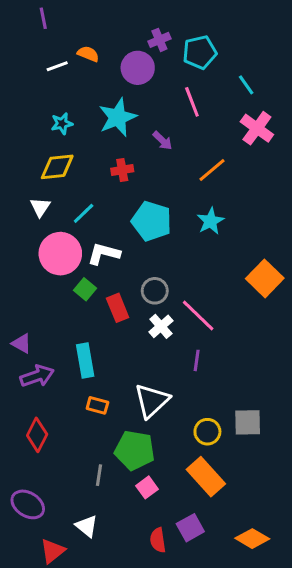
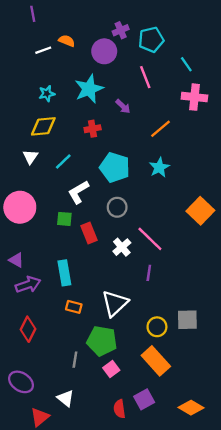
pink cross: (257, 128) -> (194, 97), turned -30
pink circle: (60, 254) -> (20, 207), moved
white L-shape: (104, 254) -> (78, 192), turned -45
green square: (85, 289) -> (64, 219), turned -35
gray circle: (155, 291) -> (117, 207), moved

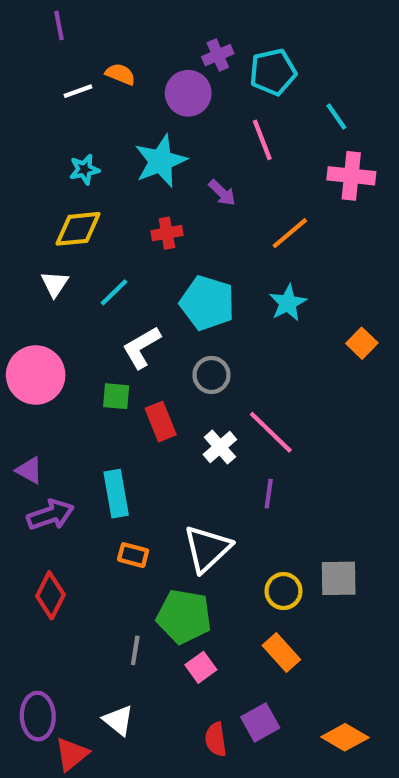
orange square: (200, 211) -> (362, 343), moved, size x0.6
orange rectangle: (156, 361) -> (281, 652), size x0.7
purple ellipse: (21, 382) -> (38, 716), moved, turned 55

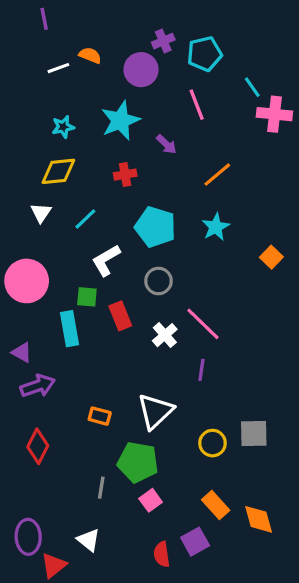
pink cross: (351, 176) -> (274, 114), moved
cyan rectangle: (116, 494) -> (69, 329), moved
orange rectangle: (281, 652) -> (216, 505), moved
orange diamond: (345, 737) -> (259, 519), moved, turned 44

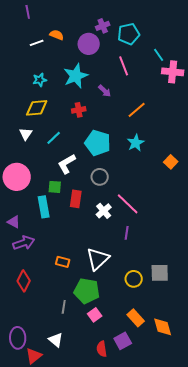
red rectangle: (120, 316) -> (76, 199), turned 30

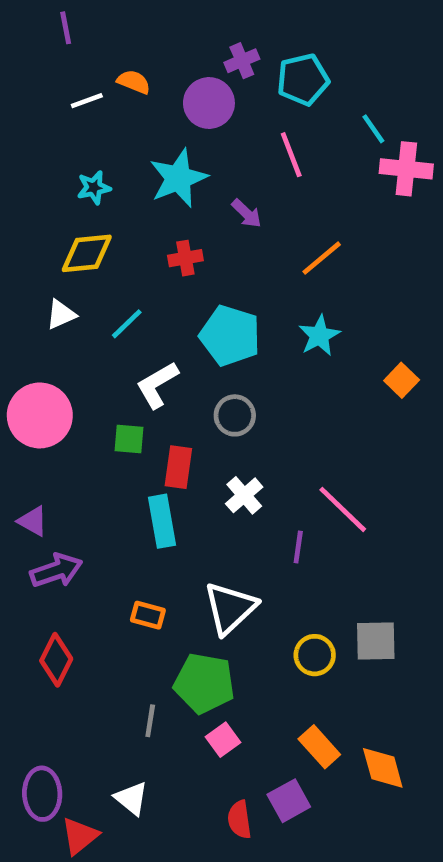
white triangle: (26, 134) -> (61, 314), turned 32
pink line: (128, 204) -> (343, 509), moved
cyan rectangle: (44, 207) -> (162, 521), moved

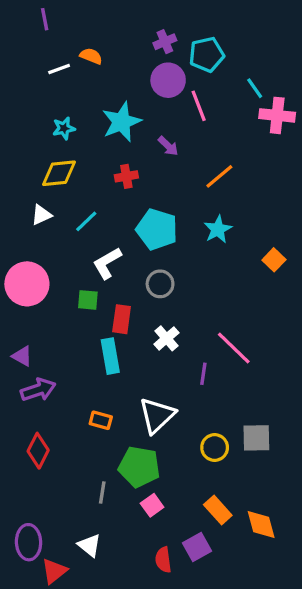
purple circle: (209, 103) -> (168, 80), moved

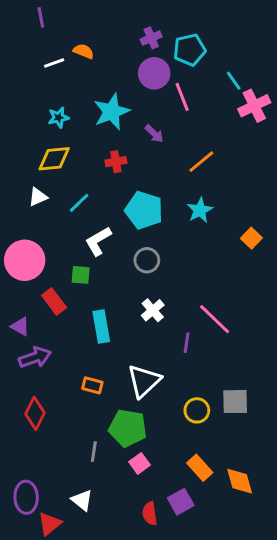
pink cross: (277, 115) -> (254, 106), turned -32
red rectangle: (122, 319) -> (54, 301), moved, turned -45

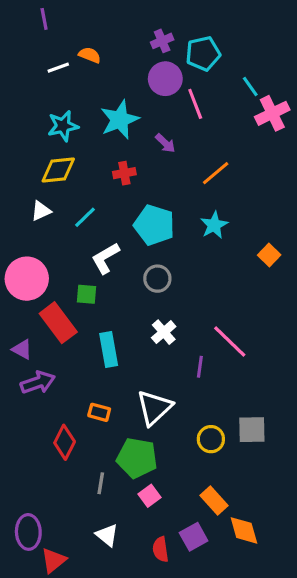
cyan star: (58, 117) -> (63, 126), size x1.4
red rectangle: (54, 301) -> (58, 323), size x1.4
red diamond: (35, 413) -> (65, 442), moved
orange diamond: (240, 481) -> (244, 530), moved
white triangle: (82, 500) -> (107, 535), moved

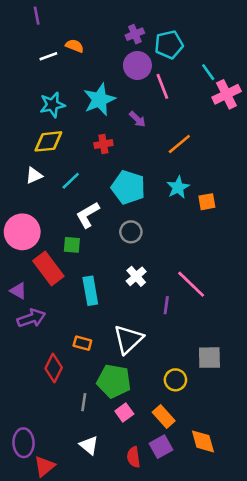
orange square: (269, 255) -> (207, 202), moved, turned 36
yellow circle: (211, 439) -> (175, 380), moved
orange rectangle: (214, 501) -> (164, 417), moved

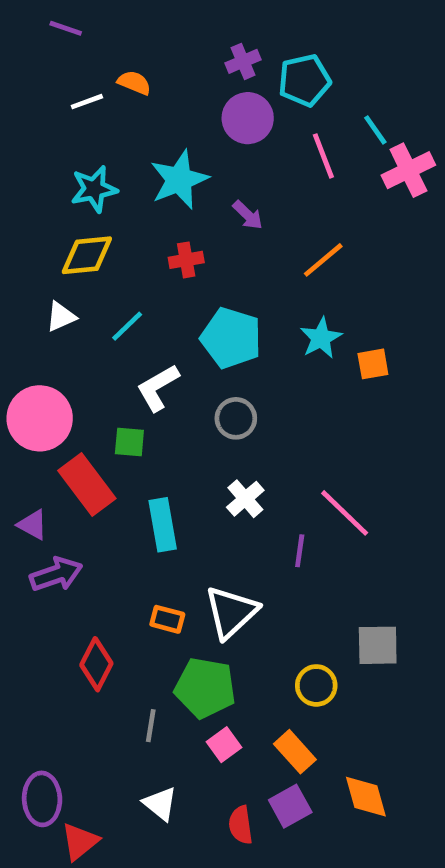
purple line: (37, 16) -> (66, 28), turned -60
pink line: (162, 86) -> (323, 156), moved
orange rectangle: (82, 343) -> (167, 619), moved

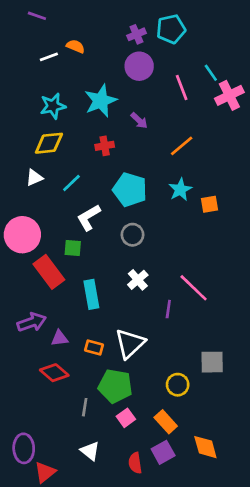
cyan pentagon: (304, 80) -> (171, 29), moved
purple triangle: (33, 525) -> (60, 338), moved, turned -36
red diamond: (96, 664) -> (54, 373), turned -76

